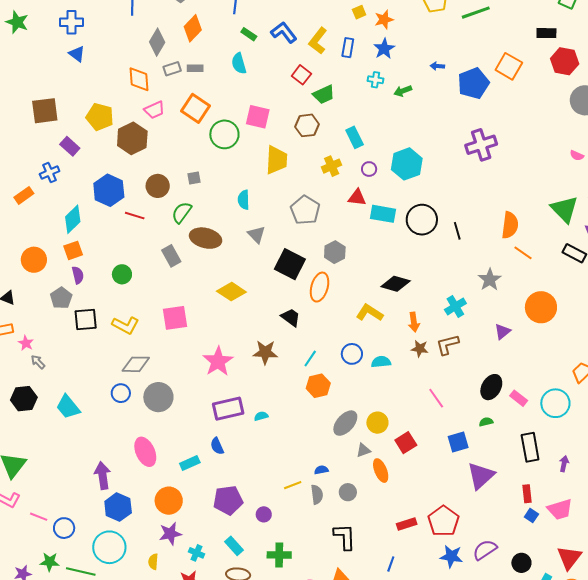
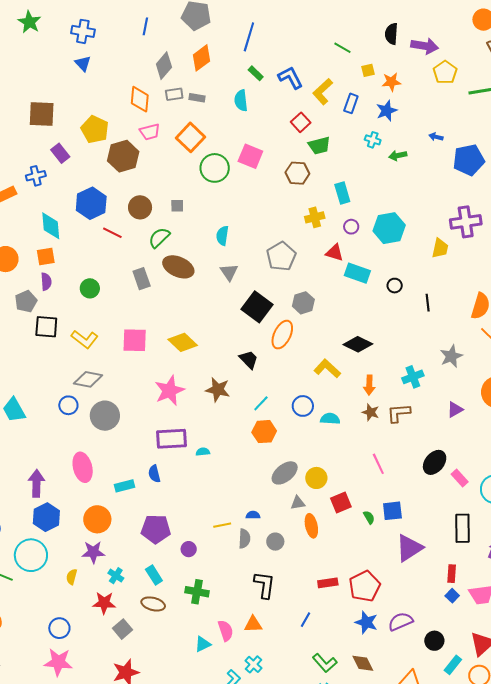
yellow trapezoid: (277, 160) -> (440, 248), moved, size x0.7
cyan diamond: (73, 219) -> (51, 226), turned -60
black circle: (422, 220) -> (395, 286), size x0.5
yellow diamond: (231, 292) -> (183, 342), moved
green semicircle: (486, 422) -> (369, 517), moved, turned 64

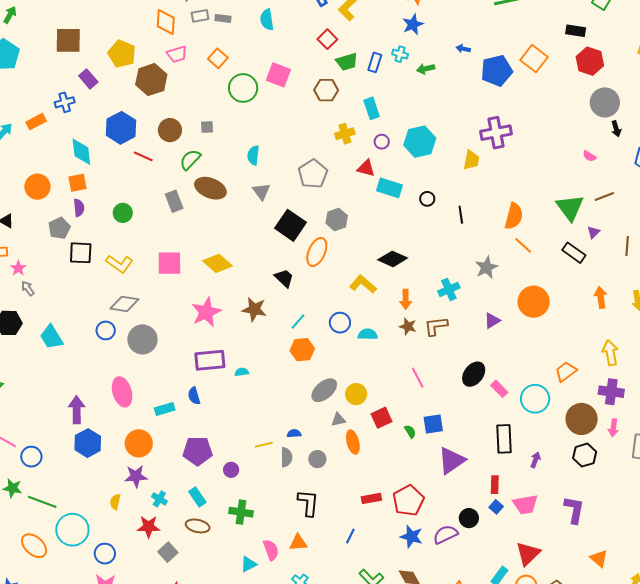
blue rectangle: (351, 103) -> (375, 62), moved
orange square: (190, 137) -> (218, 58), size x0.7
cyan circle: (31, 555) -> (72, 530), moved
black circle: (434, 641) -> (469, 518), moved

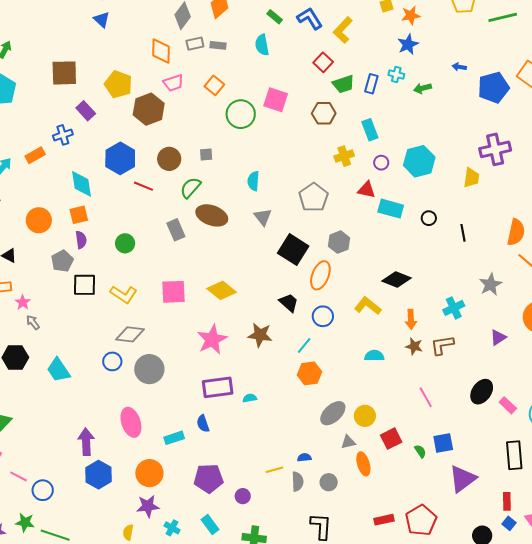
blue circle: (340, 323) -> (323, 316), moved

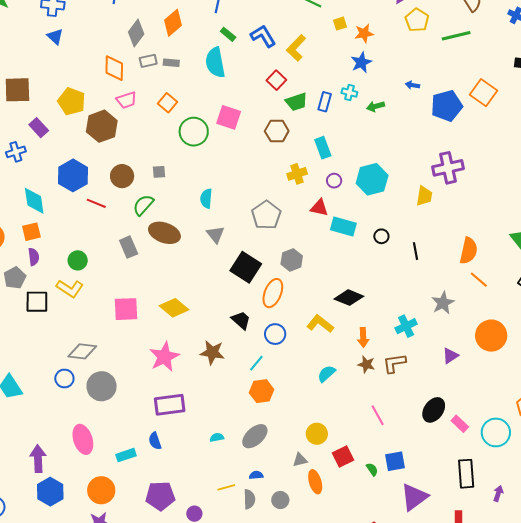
cyan semicircle: (262, 45) -> (215, 62), size x1.4
yellow L-shape: (124, 294) -> (70, 288), moved
cyan semicircle: (374, 356) -> (326, 374), turned -42
cyan semicircle: (250, 398) -> (217, 437), moved
gray ellipse: (333, 413) -> (255, 436), moved

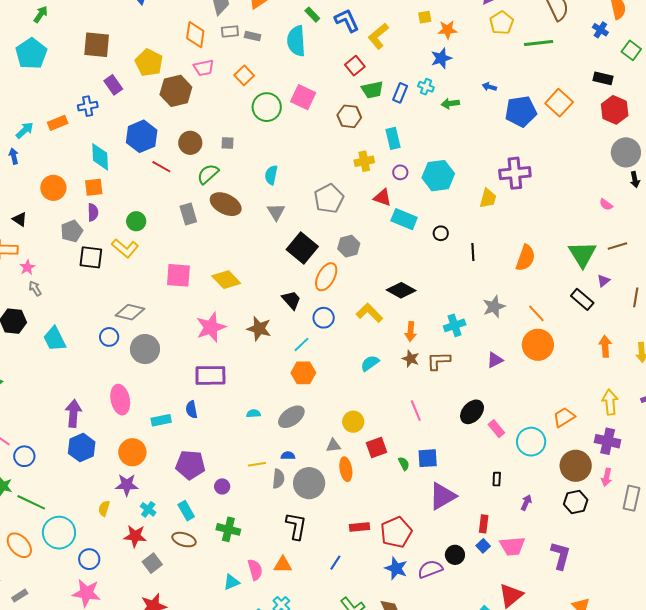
orange line: (479, 280) -> (536, 313), moved
black rectangle: (466, 474) -> (497, 479), size x0.5
gray circle: (280, 500) -> (309, 483), size x1.8

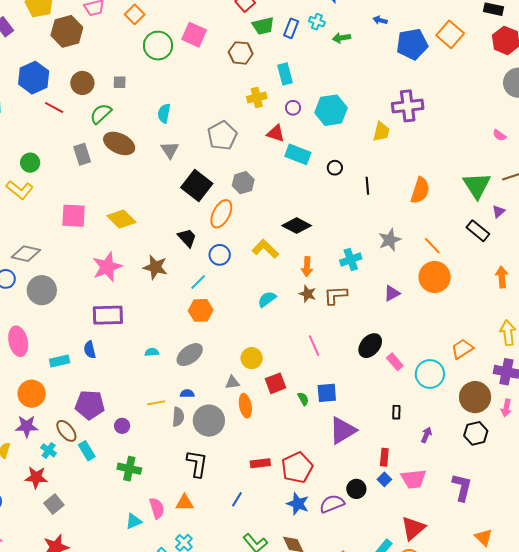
brown ellipse: (184, 540) -> (66, 431), moved, turned 35

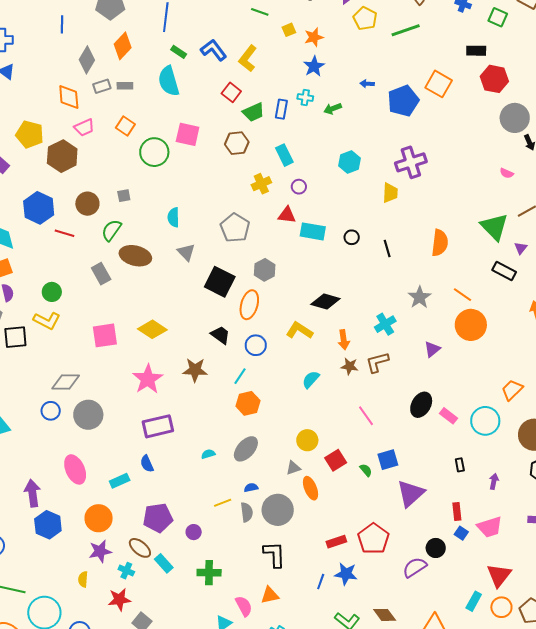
cyan hexagon: (331, 110) -> (350, 162), moved, size x0.7
blue star: (298, 504) -> (346, 574), moved

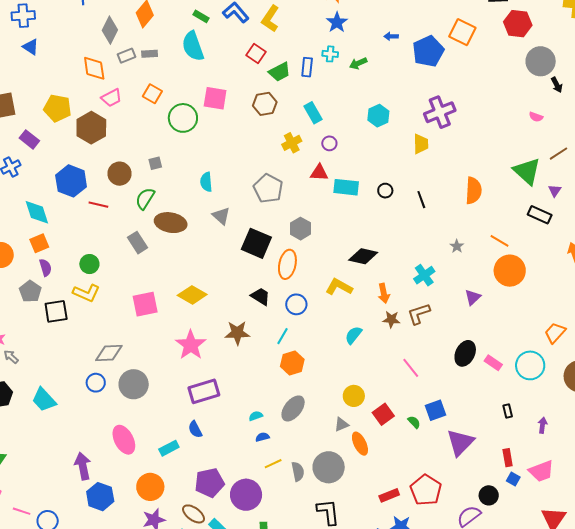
gray star: (420, 297) -> (457, 246), size x0.6
blue semicircle: (251, 488) -> (262, 437), moved
purple circle: (194, 532) -> (246, 495), size x2.0

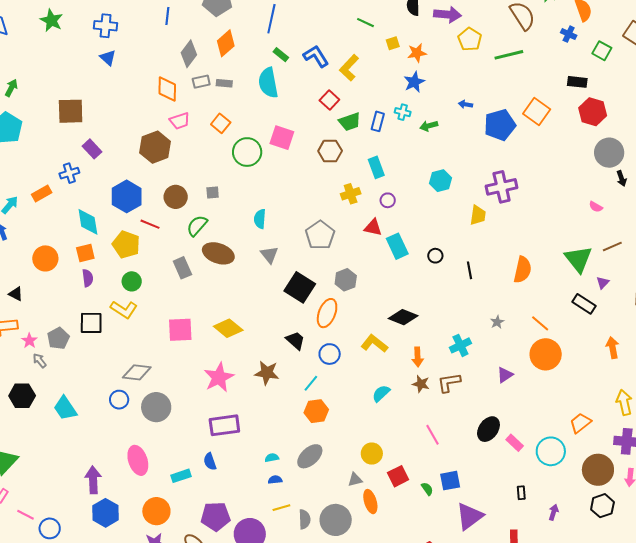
yellow pentagon: (57, 108) -> (126, 244), moved
cyan rectangle: (346, 187) -> (397, 246), turned 50
gray pentagon: (30, 291) -> (58, 338), moved

